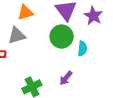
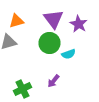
cyan semicircle: (82, 49) -> (68, 54), turned 64

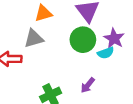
purple star: (78, 24) -> (114, 38), moved

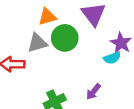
green circle: (83, 40) -> (65, 38), moved

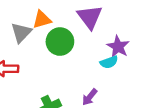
gray triangle: (37, 43) -> (21, 32), moved, turned -30

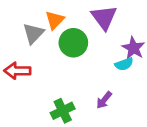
orange triangle: (42, 20) -> (55, 20), turned -30

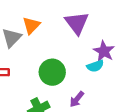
green circle: (73, 43) -> (52, 72), moved

